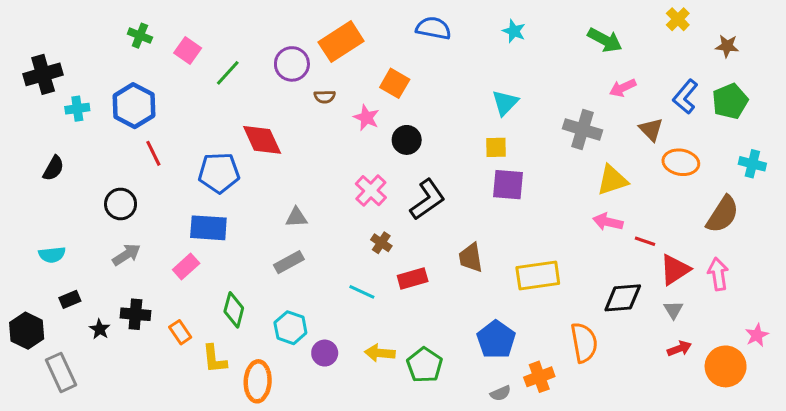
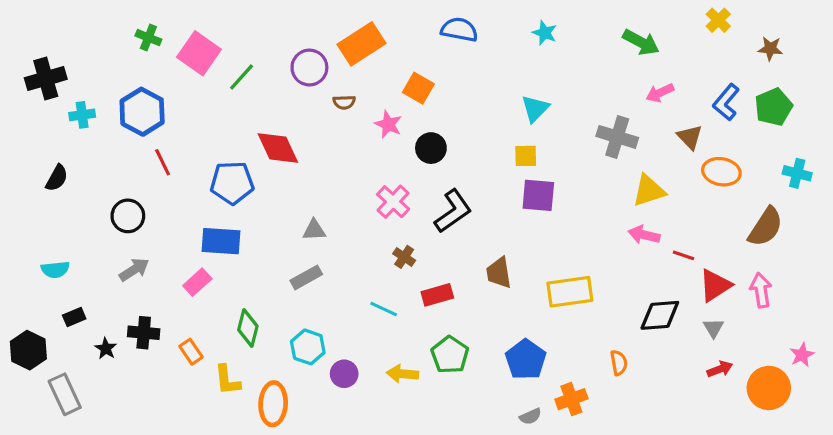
pink square: (188, 51) -> (199, 53), size x1.5
orange semicircle: (584, 343) -> (619, 363), size x0.6
green pentagon: (425, 365) -> (450, 355), moved

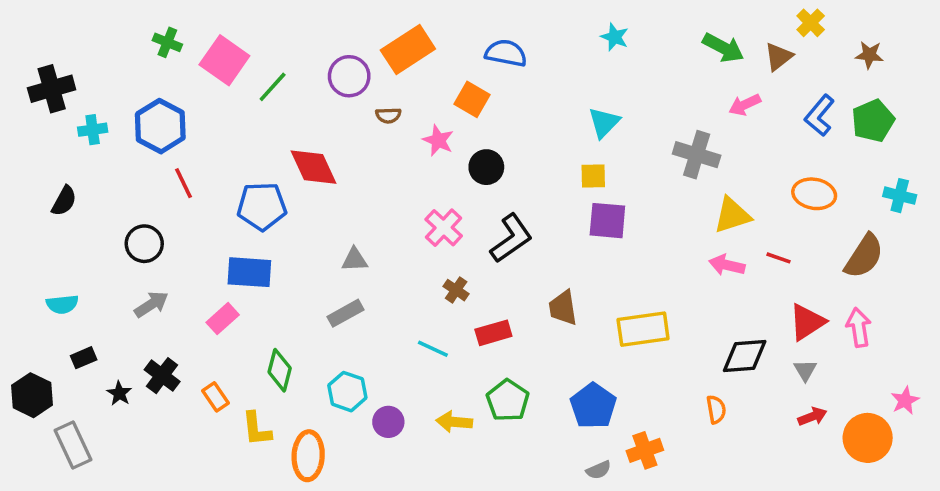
blue semicircle: (459, 30) -> (506, 53), moved
brown triangle: (690, 137) -> (779, 57), moved, turned 36
red line: (684, 255) -> (779, 258), moved
black cross: (144, 333) -> (162, 376), turned 32
orange semicircle: (619, 363) -> (716, 409), moved

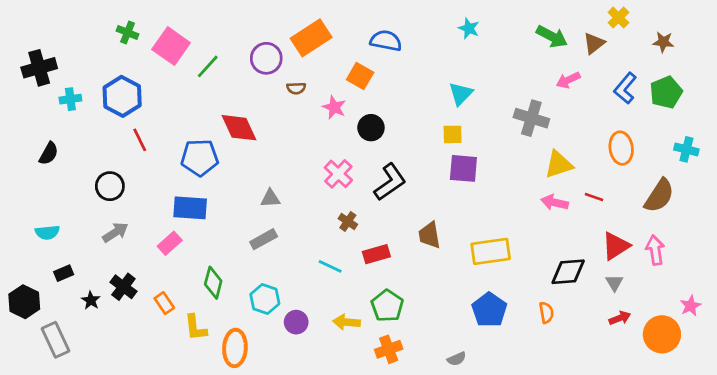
orange ellipse: (814, 194) -> (621, 148), turned 72
blue pentagon: (593, 406) -> (489, 310), moved
orange cross: (645, 450) -> (389, 349), moved

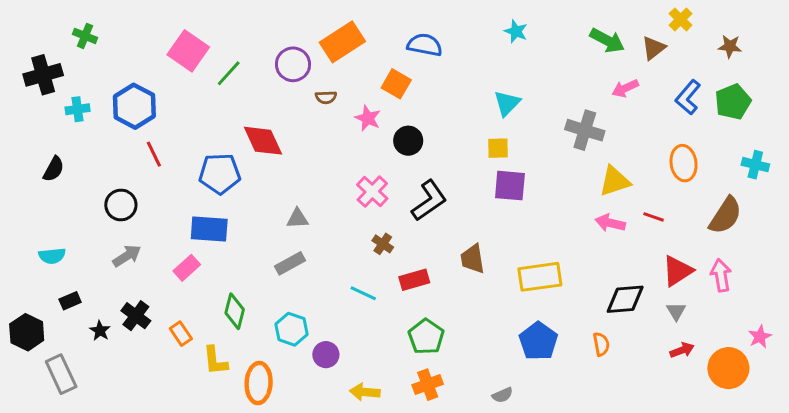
green cross: (128, 32) -> (85, 36), moved
yellow arrow: (346, 322) -> (365, 392), moved

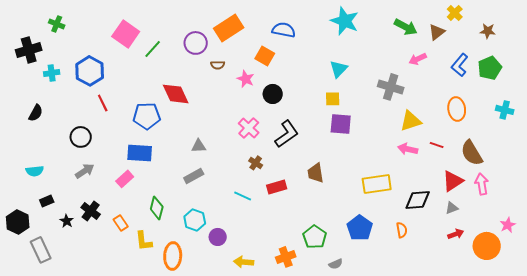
cyan star: (516, 31) -> (345, 21), size x1.8
brown semicircle: (725, 215) -> (472, 153), moved, turned 116
yellow rectangle: (540, 277) -> (377, 184), moved
gray triangle: (676, 311) -> (452, 208), turned 40
green pentagon: (426, 337) -> (315, 237), moved

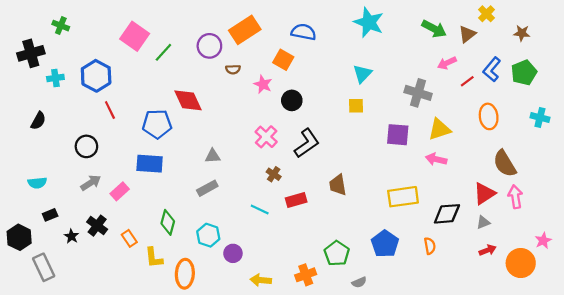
purple square: (341, 124) -> (398, 135), moved
red line: (437, 145) -> (467, 81), moved, turned -56
pink rectangle: (125, 179) -> (120, 191), moved

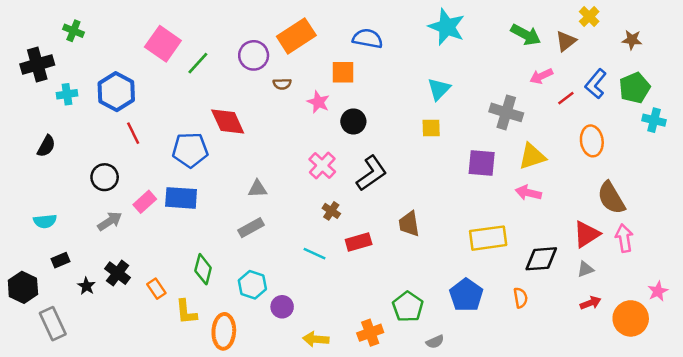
orange square: (283, 60) -> (343, 72), turned -30
cyan cross: (540, 118) -> (654, 120), moved
pink rectangle: (120, 191) -> (145, 202), moved

